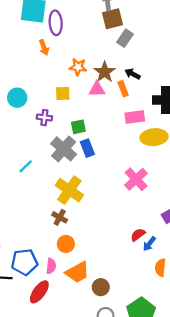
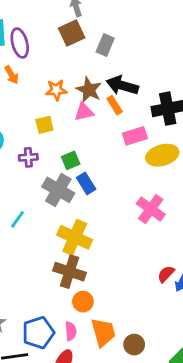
brown square: (113, 19) -> (72, 33), moved
black arrow: (133, 74) -> (122, 85), size x1.6
brown cross: (60, 217) -> (70, 272), size x1.6
orange trapezoid: (78, 272) -> (103, 332), turned -65

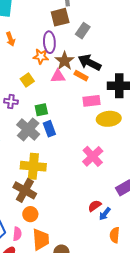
purple ellipse: (20, 43) -> (49, 42), moved
orange rectangle: (115, 105) -> (81, 76), turned -40
yellow square: (44, 125) -> (27, 80), turned -32
yellow cross: (75, 237) -> (33, 166), turned -30

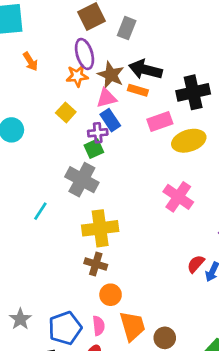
purple cross: (11, 101) -> (98, 133), moved
blue rectangle: (49, 129) -> (110, 120), moved
brown cross: (25, 190) -> (96, 264), size x0.7

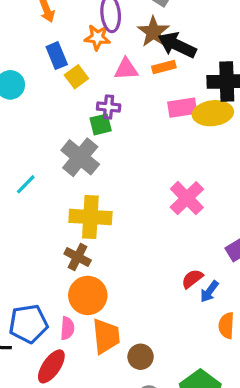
brown star: (111, 75) -> (153, 32), moved
orange rectangle: (138, 90) -> (164, 67), turned -42
blue rectangle: (110, 120) -> (57, 56), moved
yellow ellipse: (189, 141) -> (213, 113), moved
orange circle: (111, 295) -> (88, 295), size x1.5

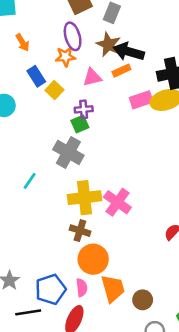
pink cross: (187, 198) -> (117, 202), moved

